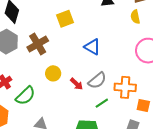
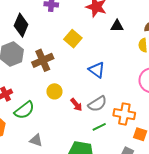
yellow square: (65, 19) -> (73, 39), turned -36

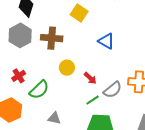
brown cross: (43, 60) -> (52, 38), turned 35
gray semicircle: (97, 104) -> (113, 90), moved
green line: (99, 127) -> (93, 100), moved

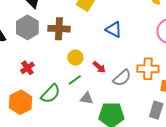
green semicircle: (39, 90) -> (51, 94), moved
green line: (93, 100) -> (75, 80), moved
gray triangle: (54, 118) -> (87, 98), moved

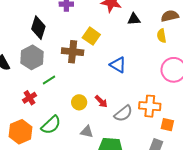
brown cross: (59, 29) -> (73, 52), moved
yellow circle: (75, 58) -> (79, 102), moved
green line: (75, 80) -> (49, 80), moved

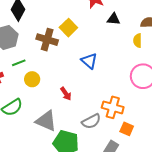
yellow circle: (79, 102) -> (32, 79), moved
gray semicircle: (123, 113) -> (91, 121), moved
gray triangle: (87, 132) -> (46, 121), size x1.6

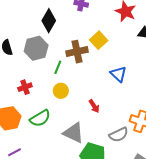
brown cross: (47, 40) -> (77, 52), turned -30
green line: (19, 63) -> (58, 67), moved, turned -48

